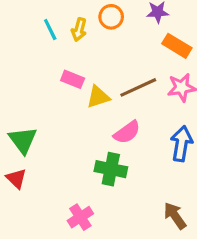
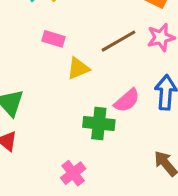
yellow triangle: (98, 97) -> (78, 68), moved
pink semicircle: (127, 132) -> (127, 100), moved

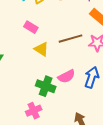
yellow triangle: (78, 68) -> (41, 49), turned 42
pink cross: (73, 173) -> (34, 111), moved

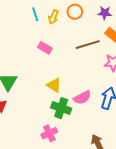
brown line: (70, 39) -> (88, 45), moved
yellow triangle: (41, 49) -> (54, 85), moved

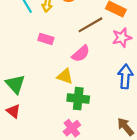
pink semicircle: (82, 98) -> (81, 54), moved

